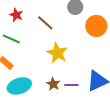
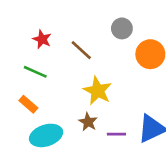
brown star: (53, 84) -> (88, 122), moved

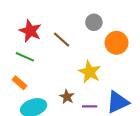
red star: (42, 39) -> (30, 31), size x1.5
yellow star: (98, 91) -> (90, 72), moved

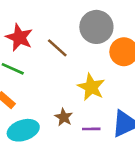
gray circle: (94, 22) -> (96, 27), size x1.6

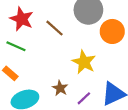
purple line: (91, 129) -> (84, 98), turned -42

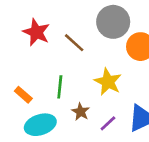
green line: (16, 46) -> (60, 87), moved, turned 72

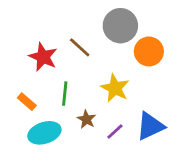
red star: (36, 32) -> (43, 57), moved

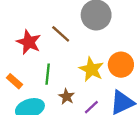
orange circle: (149, 51) -> (121, 65), moved

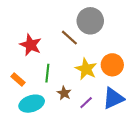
brown line: (61, 34) -> (69, 38), moved

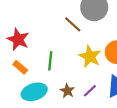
red star: (31, 45) -> (18, 39), moved
brown star: (64, 93) -> (67, 91), moved

